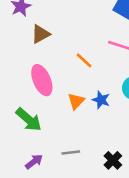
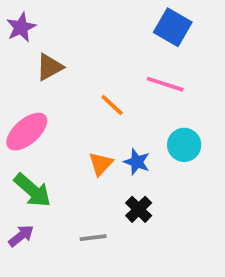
pink ellipse: (42, 80) -> (27, 132), moved, turned 72
black cross: (113, 160) -> (139, 209), moved
purple arrow: (34, 162) -> (21, 236), moved

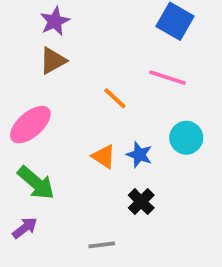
purple star: (21, 27) -> (55, 21), moved
orange triangle: (101, 164) -> (104, 157), turned -40
gray line: (93, 238) -> (102, 245), moved

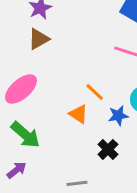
orange line: (115, 98) -> (95, 92), moved
blue star: (139, 155) -> (118, 116), moved, turned -30

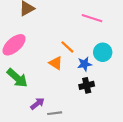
black cross: (108, 149) -> (87, 85), moved, turned 32
purple arrow: (17, 170) -> (38, 104), moved

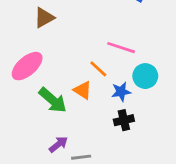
pink line: (92, 18) -> (121, 48), moved
green arrow: (17, 78) -> (53, 100), moved

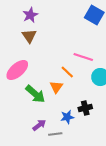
brown triangle: (44, 18) -> (29, 36), turned -35
orange triangle: (83, 90) -> (56, 87), turned 32
blue star: (121, 92) -> (67, 117), moved

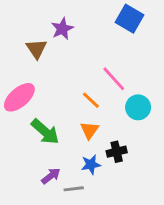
purple star: (30, 15) -> (62, 29), moved
pink line: (83, 57) -> (114, 79), turned 30
orange triangle: (56, 87) -> (89, 130), moved

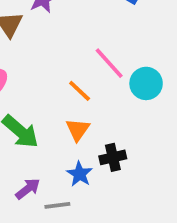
cyan circle: (138, 107) -> (146, 83), moved
blue star: (91, 165) -> (80, 174), turned -30

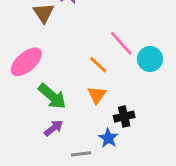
blue star: (80, 174) -> (108, 138), moved
purple arrow: (28, 189) -> (54, 128), moved

